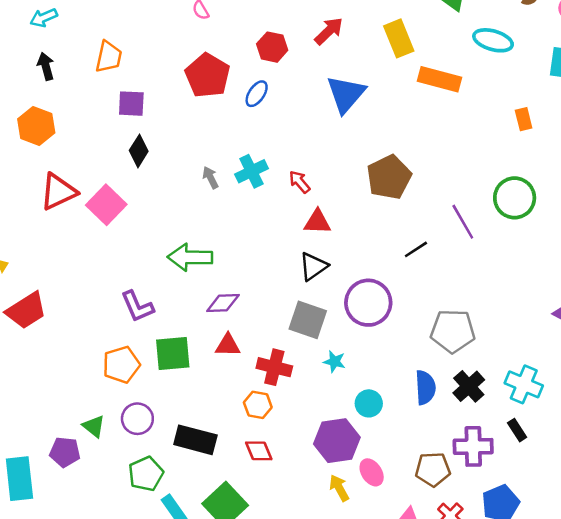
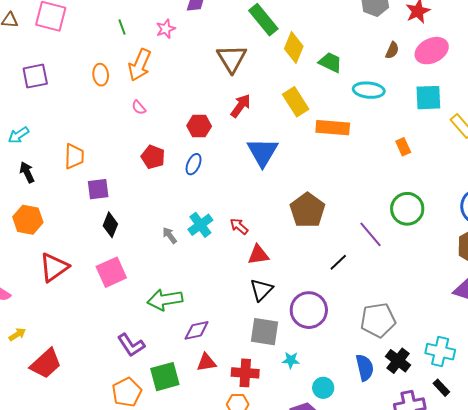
red pentagon: (207, 75) -> (153, 157), size x0.7
pink square: (106, 205) -> (111, 272), moved, turned 32

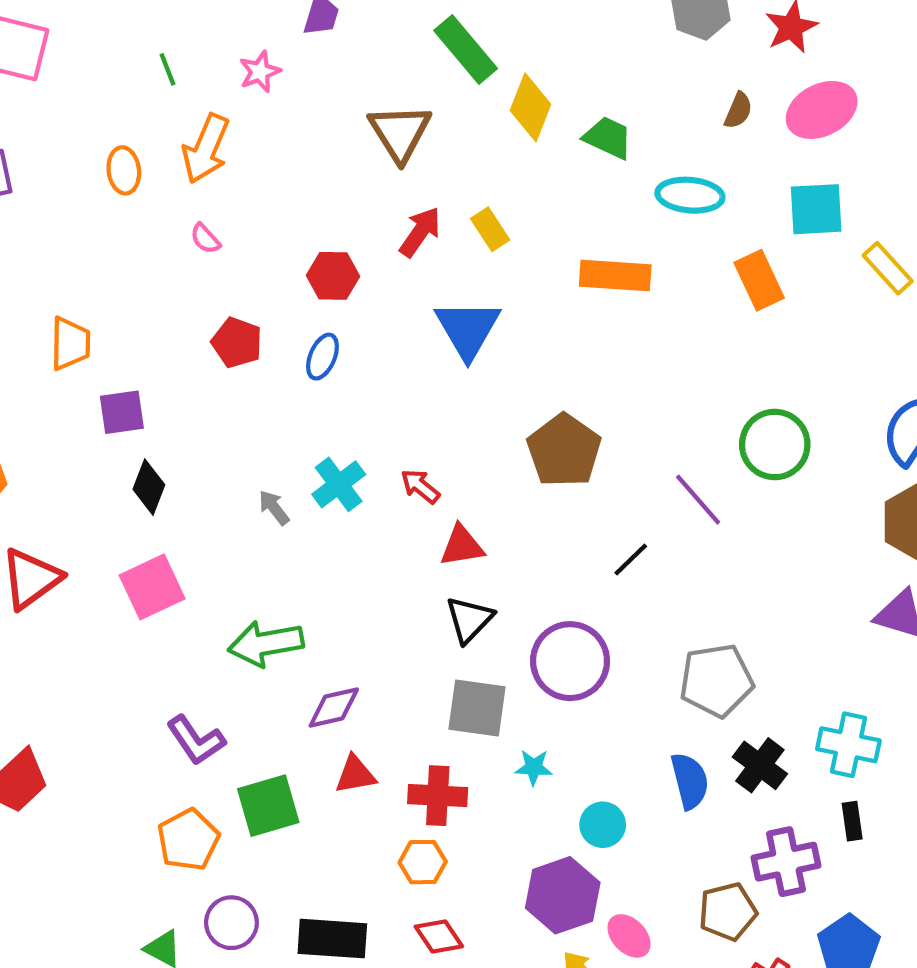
yellow rectangle: (296, 102) -> (490, 229), moved, size x0.7
orange rectangle: (403, 147) -> (759, 280), moved, size x1.5
black rectangle: (441, 388) -> (852, 821), turned 36

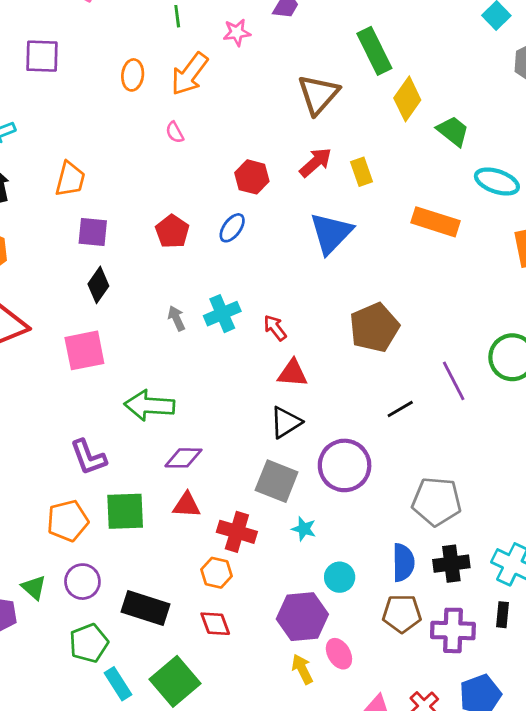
red pentagon: (237, 343) -> (172, 231), moved
black cross: (760, 765) -> (451, 564), turned 32
brown pentagon: (728, 912) -> (402, 613), moved

